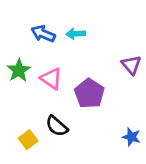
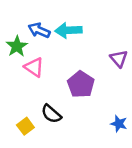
cyan arrow: (76, 34) -> (68, 30), size x1.5
green star: (19, 70) -> (17, 46), moved
pink triangle: (51, 79) -> (34, 67), moved

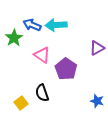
purple triangle: (119, 59) -> (97, 48), turned 42
pink triangle: (34, 67) -> (42, 55), moved
black semicircle: (51, 114) -> (42, 93), turned 30

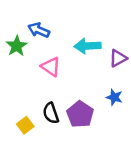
cyan arrow: (56, 25) -> (87, 46), moved
purple pentagon: (66, 69) -> (80, 114), moved
blue star: (97, 101) -> (114, 97), moved

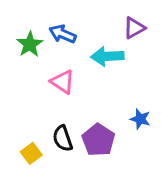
blue arrow: (39, 30) -> (63, 34), moved
green star: (17, 46) -> (30, 44), moved
purple triangle: (118, 58) -> (134, 28), moved

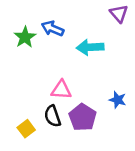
purple triangle: (134, 28) -> (119, 13), moved, turned -42
pink triangle: (63, 82) -> (61, 90), moved, turned -30

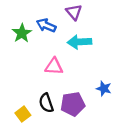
purple triangle: (119, 13) -> (74, 12), moved
pink triangle: (61, 90) -> (54, 66), moved
purple pentagon: (83, 117) -> (73, 104), turned 30

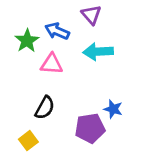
pink triangle: (54, 66) -> (52, 64), moved
blue star: (104, 89) -> (113, 109), moved
black semicircle: (46, 103) -> (45, 108), moved, turned -132

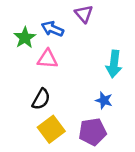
cyan arrow: (98, 52) -> (114, 64), moved, turned -80
purple pentagon: (90, 128) -> (93, 132), moved
yellow square: (28, 141) -> (51, 129), moved, size x1.5

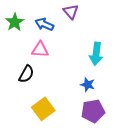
green star: (25, 38) -> (15, 22), moved
black semicircle: (41, 99) -> (26, 74), moved
purple pentagon: (93, 132) -> (93, 111), moved

